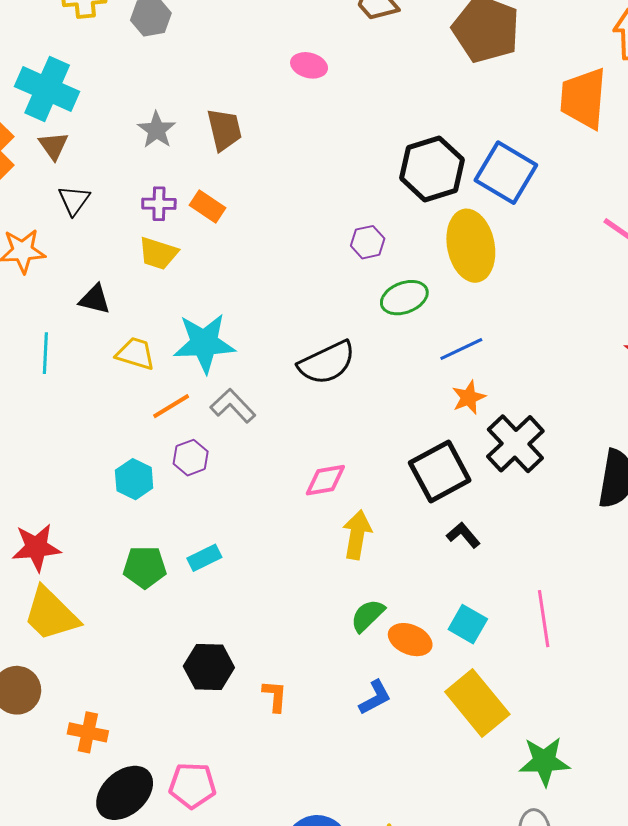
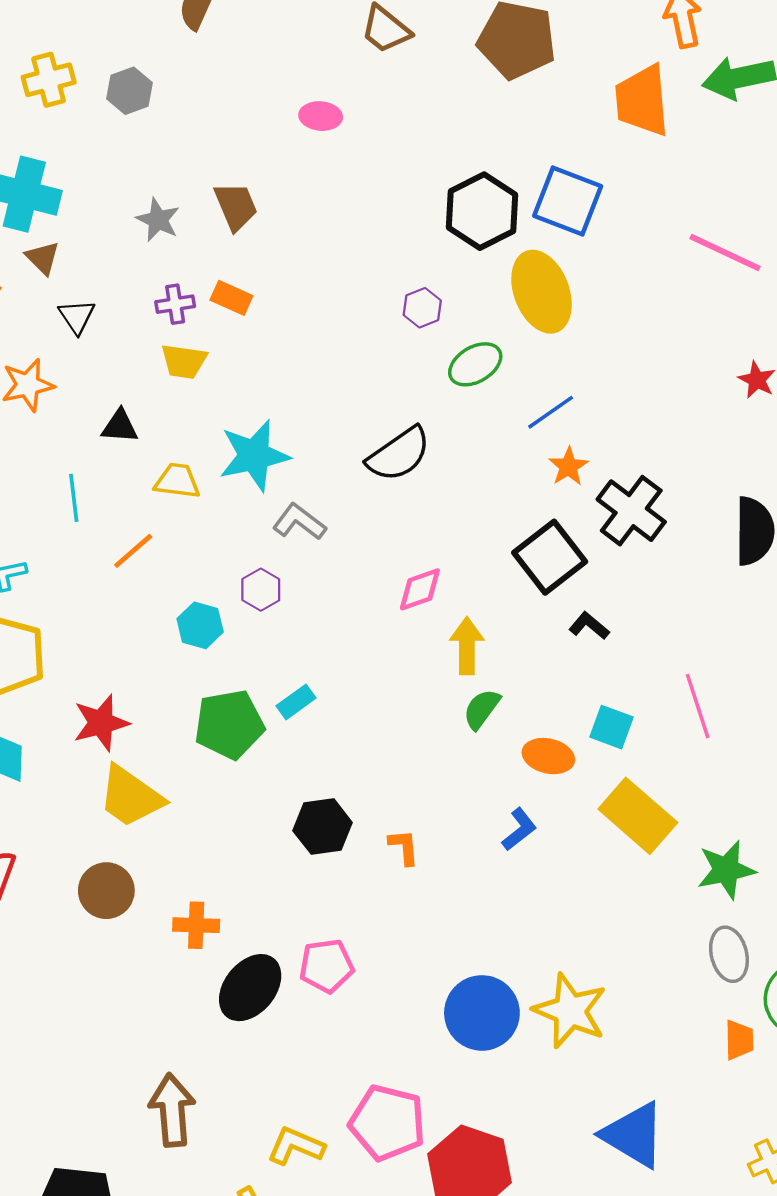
orange line: (171, 406) -> (133, 551), moved
green pentagon: (145, 567) -> (229, 724), size x1.4
green semicircle: (368, 616) -> (482, 709), moved

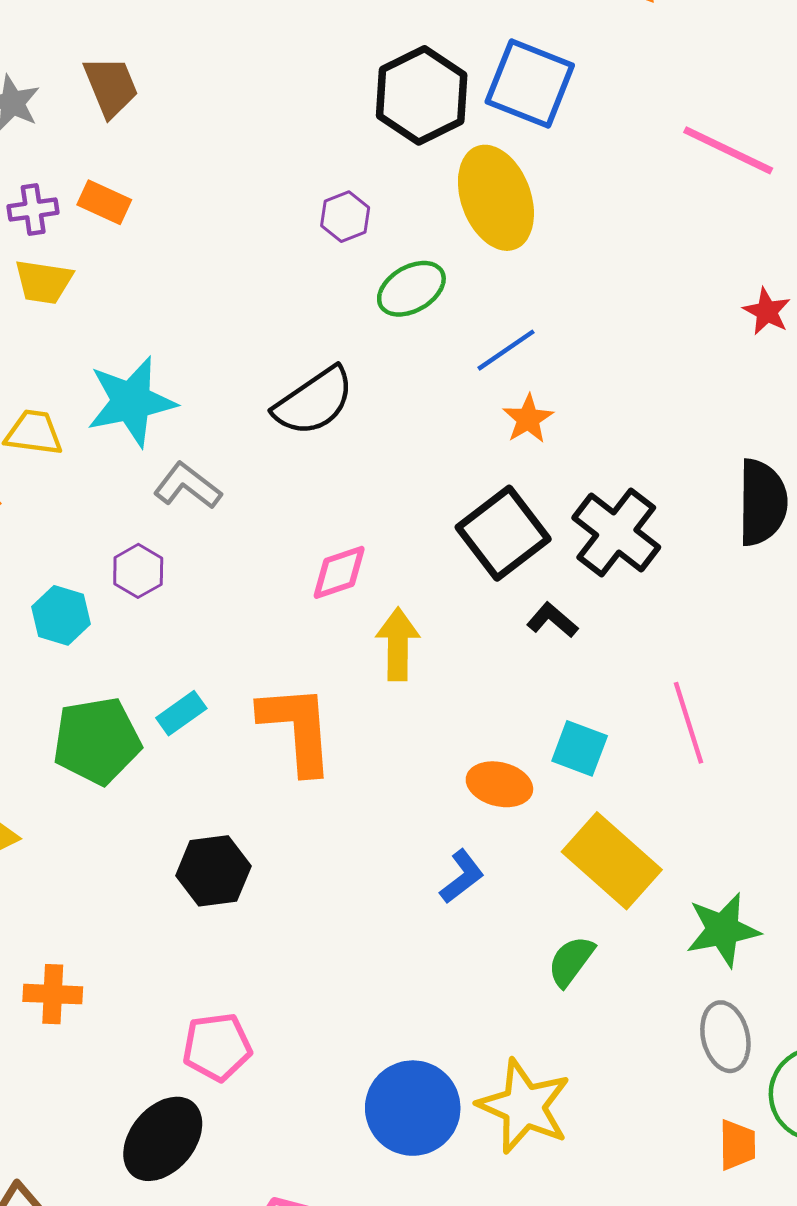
black cross: (631, 511) -> (616, 533), moved
green semicircle: (482, 709) -> (571, 961), moved
orange L-shape: (404, 847) -> (297, 729), moved, size x2.0
black ellipse: (250, 988) -> (163, 1139), moved

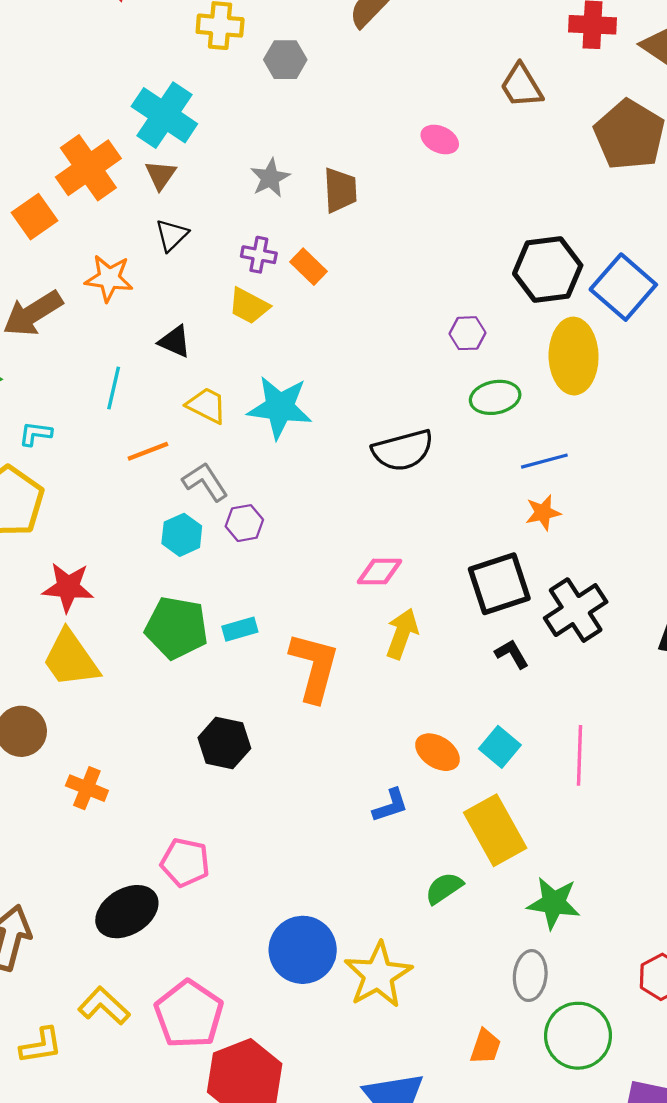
gray L-shape: (187, 486) -> (205, 482), moved
orange trapezoid: (737, 1145) -> (485, 1047), moved

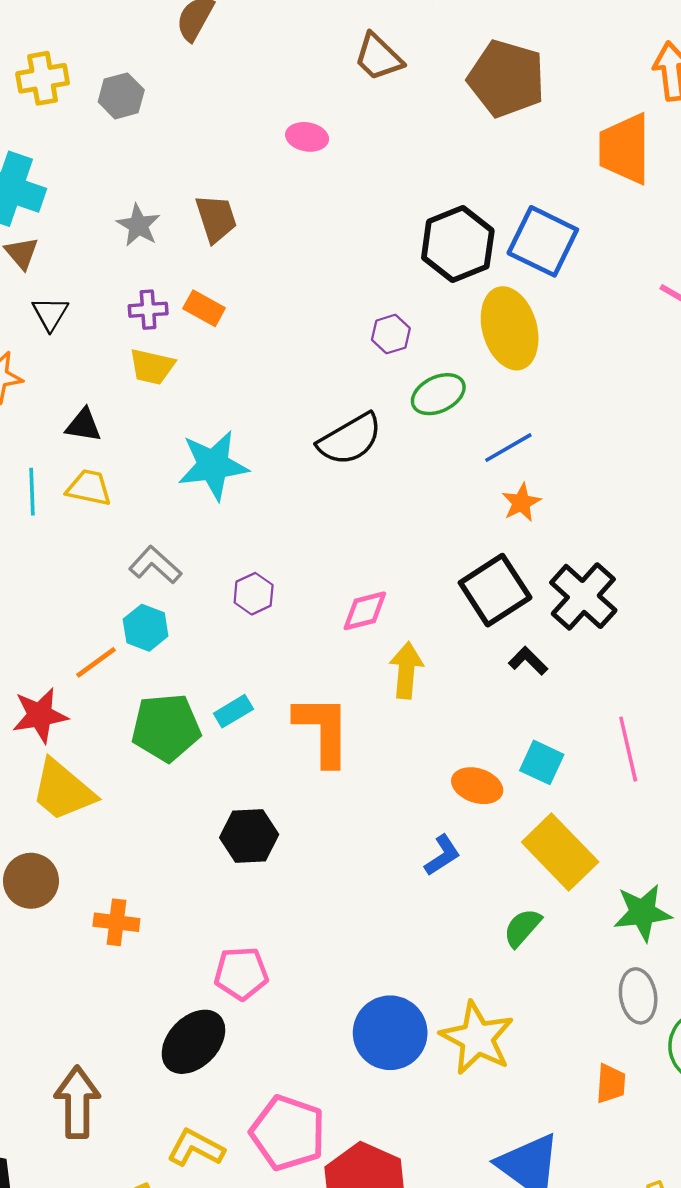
yellow trapezoid: (207, 405) -> (89, 488), moved
black semicircle: (403, 450) -> (350, 439), moved
orange line: (148, 451) -> (96, 662), moved
purple hexagon: (244, 523) -> (254, 594), moved

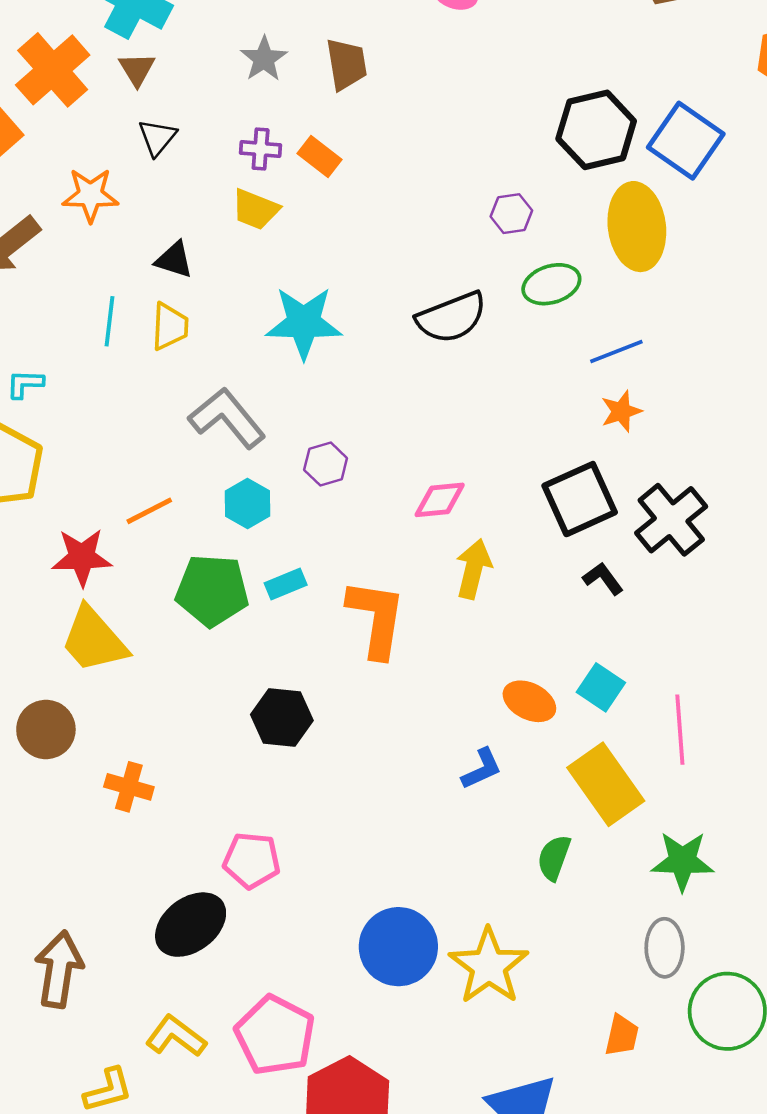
yellow trapezoid: (89, 488) -> (170, 326), turned 72
gray L-shape: (155, 565) -> (227, 418), size x1.4
cyan hexagon: (146, 628) -> (248, 504), moved
pink line: (628, 749) -> (680, 730), moved
green semicircle: (522, 928) -> (554, 858), turned -30

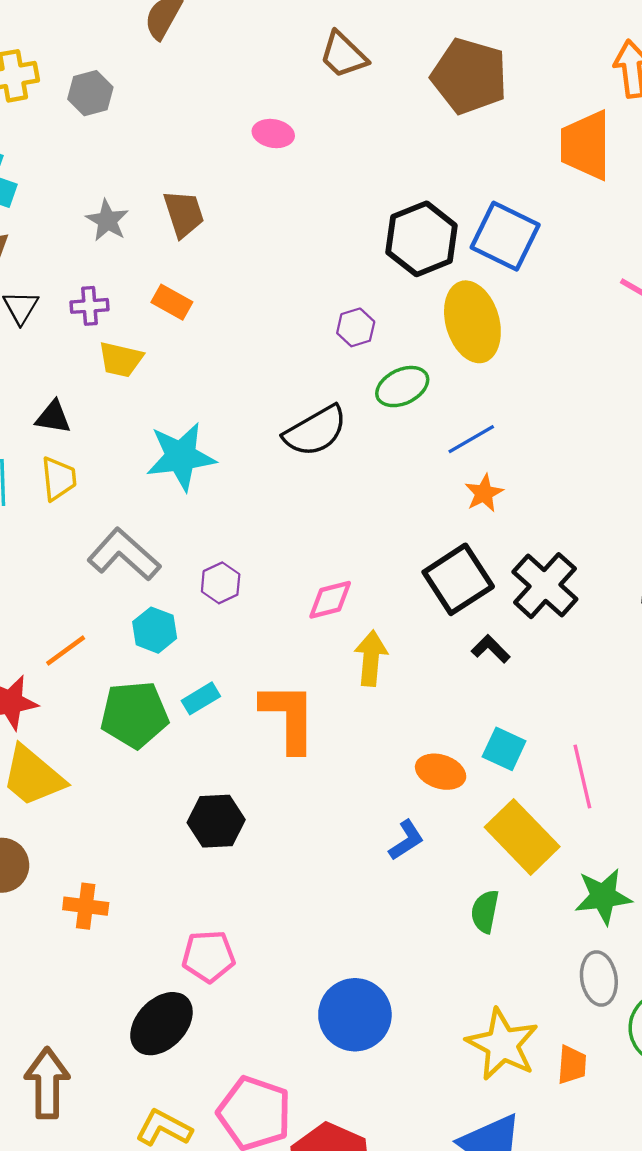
purple cross: (261, 149) -> (89, 306), moved
yellow star: (489, 966) -> (502, 1044), moved

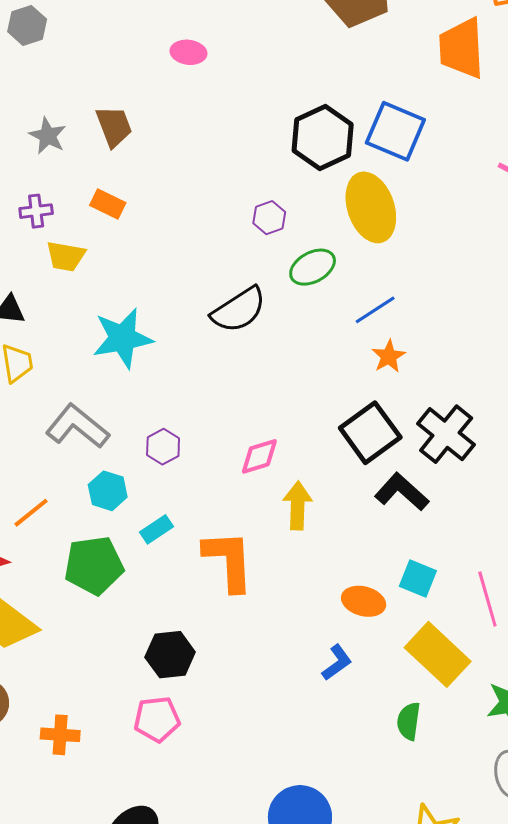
black L-shape: (491, 649) -> (402, 492), size x1.6
cyan rectangle: (201, 698) -> (157, 529), moved
pink pentagon: (208, 956) -> (157, 719), moved

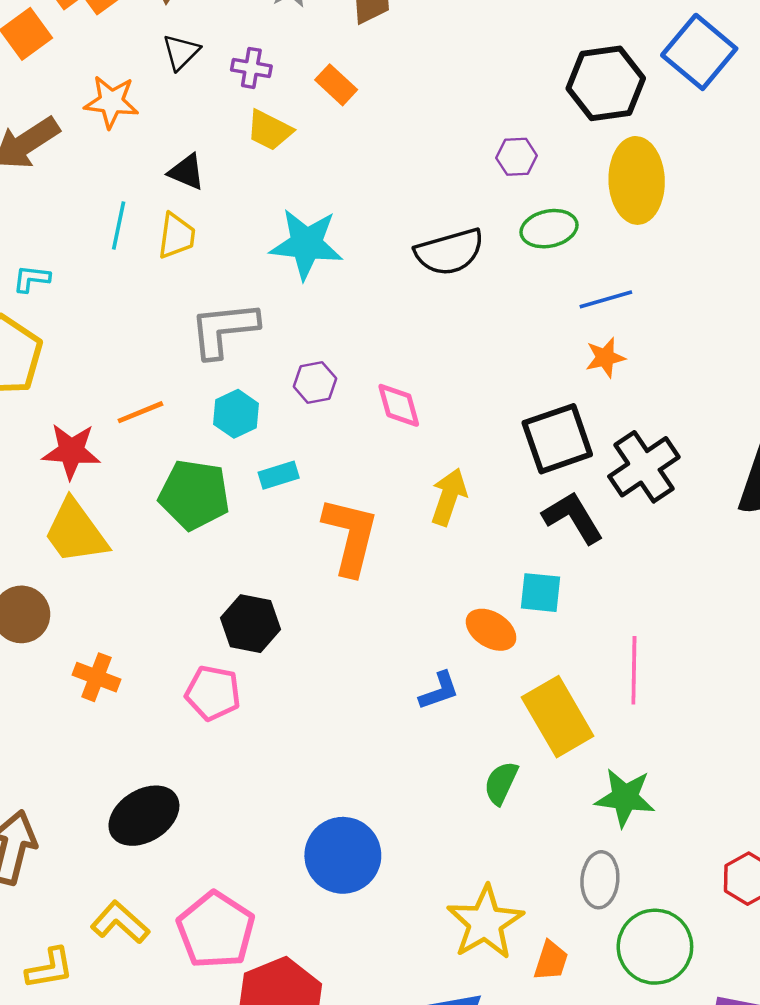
blue square: (395, 131) -> (699, 52), moved
gray L-shape: (77, 426) -> (224, 329), turned -62
pink diamond: (259, 456) -> (399, 405), moved, turned 75
cyan square: (418, 578) -> (541, 593), moved, turned -33

